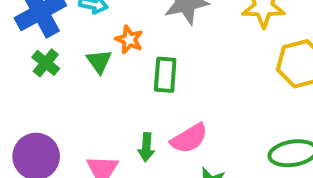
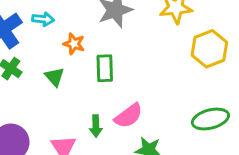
green triangle: (99, 61) -> (55, 77), moved

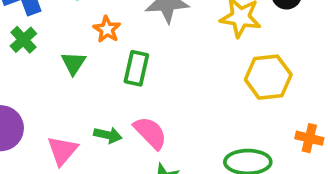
pink semicircle: (128, 116) -> (150, 133), turned -112
green arrow: (96, 126) -> (108, 135), turned -90

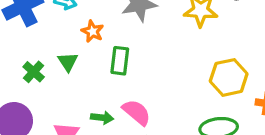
green cross: (23, 40) -> (34, 72), moved
yellow hexagon: (268, 77) -> (229, 77), moved

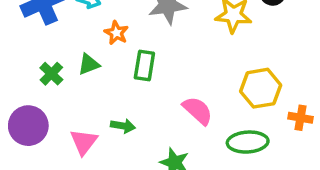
green triangle: (68, 62) -> (89, 64), turned 40
pink semicircle: (137, 112) -> (198, 111), moved

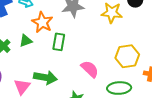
orange star: (116, 33) -> (42, 22), size x1.5
green arrow: (123, 126) -> (45, 77), size x1.6

